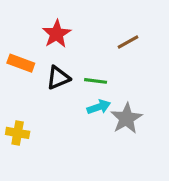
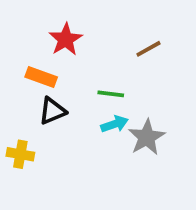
orange rectangle: (21, 63) -> (41, 77), moved
black triangle: (58, 78) -> (52, 111), moved

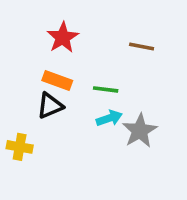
brown line: (148, 49) -> (142, 46), turned 40
orange rectangle: (41, 77) -> (57, 81), moved

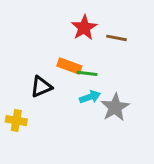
red star: (63, 37) -> (84, 28), moved
orange rectangle: (57, 81) -> (69, 66), moved

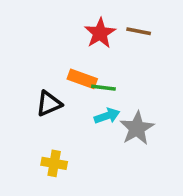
brown line: (117, 38) -> (139, 31), moved
yellow cross: (16, 121) -> (54, 163), moved

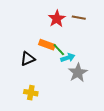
green line: (103, 88) -> (59, 50), turned 40
cyan arrow: (107, 116) -> (68, 58), moved

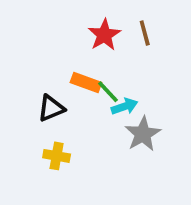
brown line: (79, 18) -> (145, 33), turned 64
yellow cross: (31, 93) -> (57, 156), moved

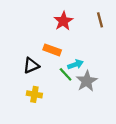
brown line: (145, 33) -> (100, 20), moved
green line: (108, 92) -> (66, 74), moved

